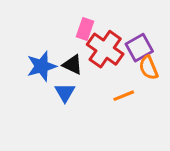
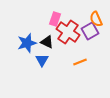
orange semicircle: (149, 68) -> (96, 19), moved

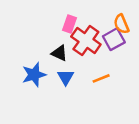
blue star: (27, 43) -> (34, 75), moved
blue triangle: (42, 60) -> (66, 77), moved

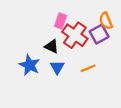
blue star: (34, 75) -> (30, 65), turned -30

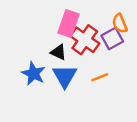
pink rectangle: (60, 21) -> (68, 23), size x1.5
blue triangle: (57, 67) -> (65, 76), size x1.5

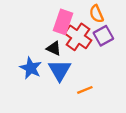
orange semicircle: (120, 23) -> (96, 14), moved
orange line: (100, 77) -> (85, 90), moved

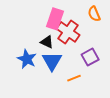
orange semicircle: (96, 14) -> (94, 14), moved
purple square: (103, 36) -> (90, 57), moved

